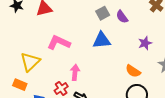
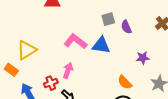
pink L-shape: (59, 43) -> (75, 41), moved

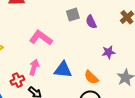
blue triangle: (101, 45) -> (63, 70), moved

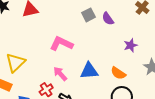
pink arrow: (34, 67) -> (60, 74), turned -49

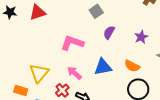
purple semicircle: (108, 19) -> (109, 32), moved, turned 72
yellow triangle: (15, 63) -> (39, 73), moved

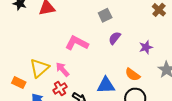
blue triangle: (103, 67) -> (106, 85), moved
pink arrow: (74, 73) -> (62, 69), moved

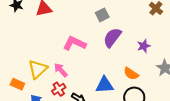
purple semicircle: (115, 38) -> (112, 37), size x1.5

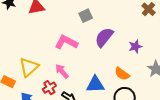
gray square: (102, 15) -> (86, 16), moved
pink arrow: (61, 70) -> (62, 71), moved

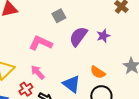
purple star: (135, 46) -> (103, 36), moved
blue triangle: (95, 84) -> (72, 84), turned 42

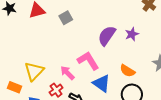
gray square: (59, 16) -> (66, 18), moved
pink L-shape: (41, 43) -> (88, 61), moved, turned 35

